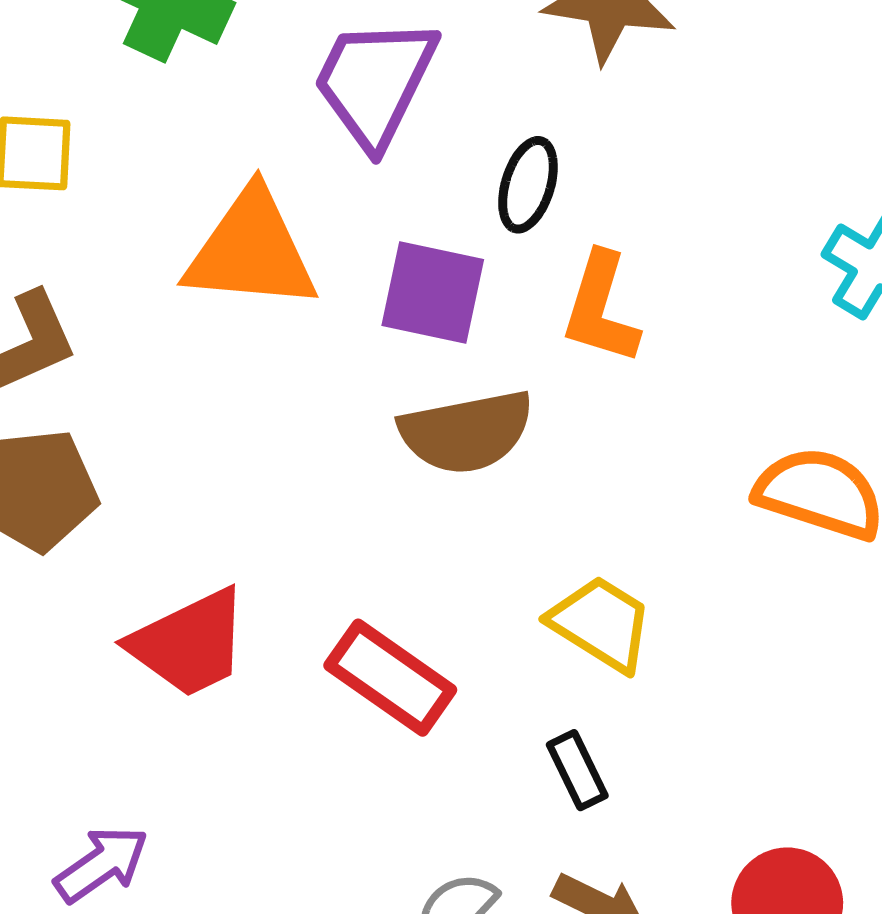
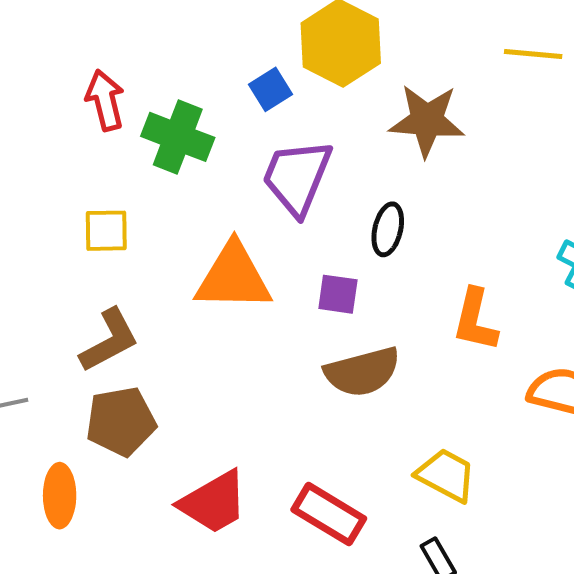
purple square: (433, 293) -> (338, 294), size x0.7
orange L-shape: (601, 308) -> (475, 320), moved

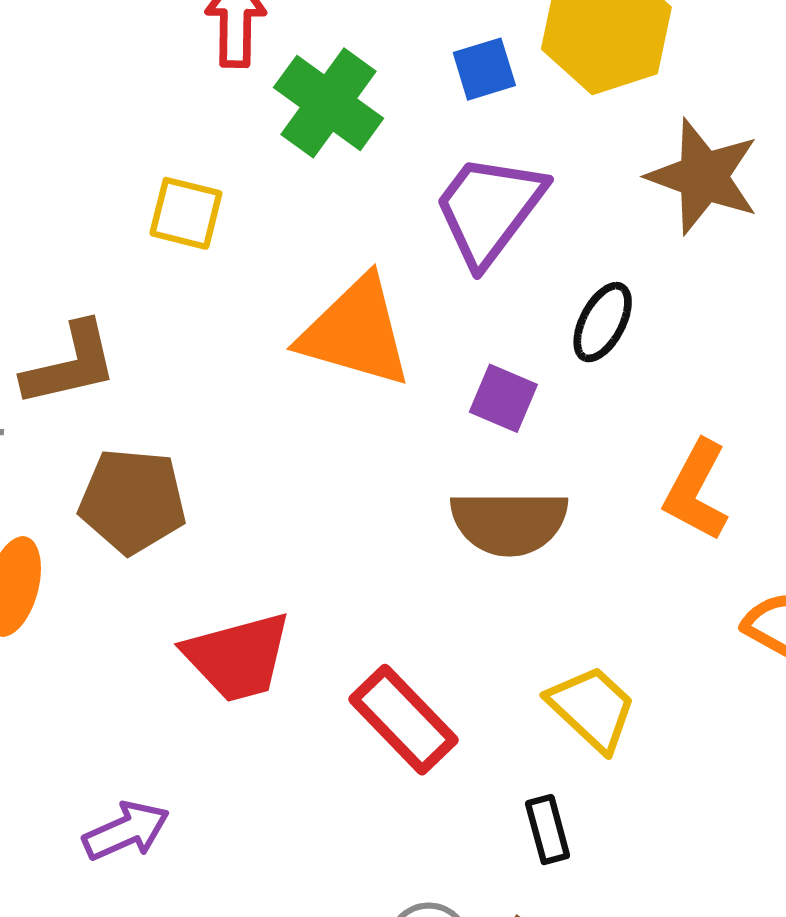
brown L-shape: (109, 340) -> (70, 364), moved

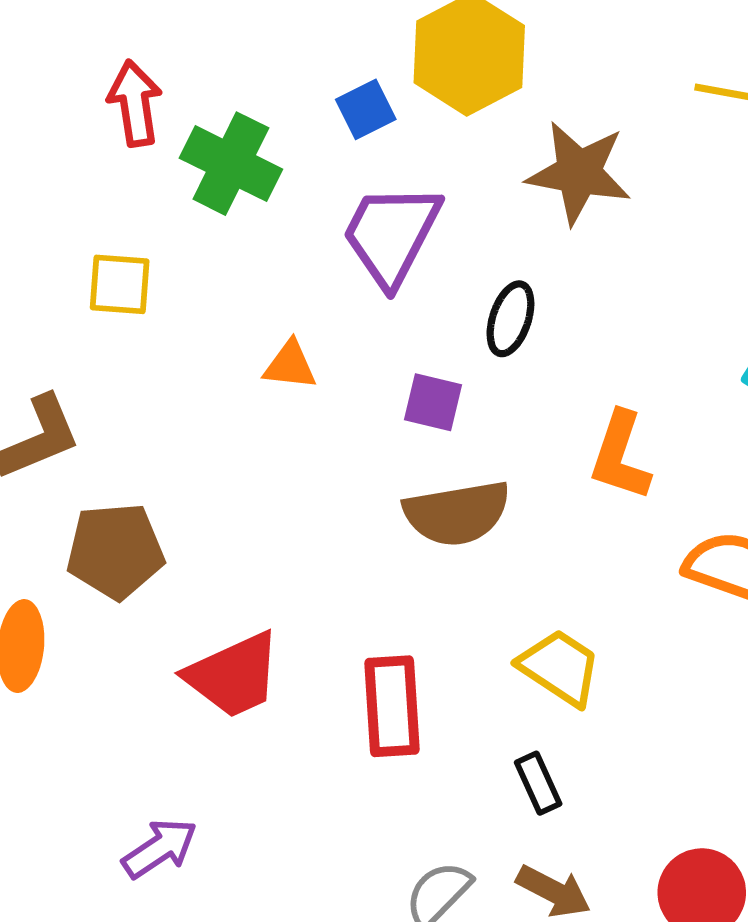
orange triangle: (356, 332) -> (290, 365), size x0.5
red rectangle: (403, 720) -> (392, 706), turned 50

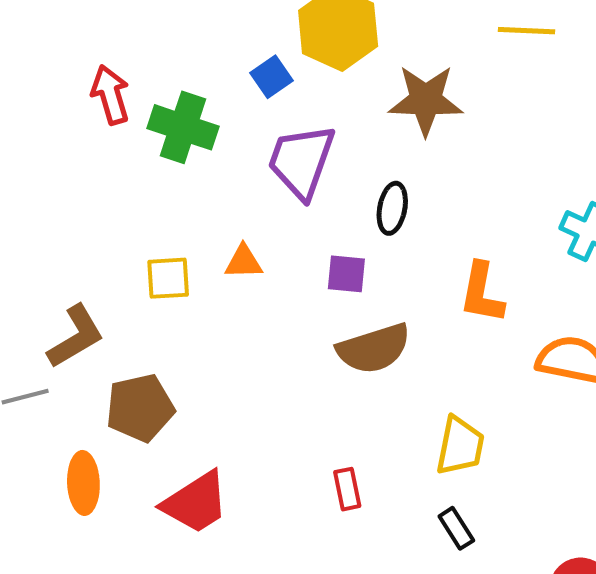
yellow square: (120, 284) -> (168, 278), moved
yellow trapezoid: (560, 667) -> (460, 446), turned 76
red trapezoid: (233, 675) -> (196, 503), moved
red rectangle: (392, 706) -> (347, 489), size x0.6

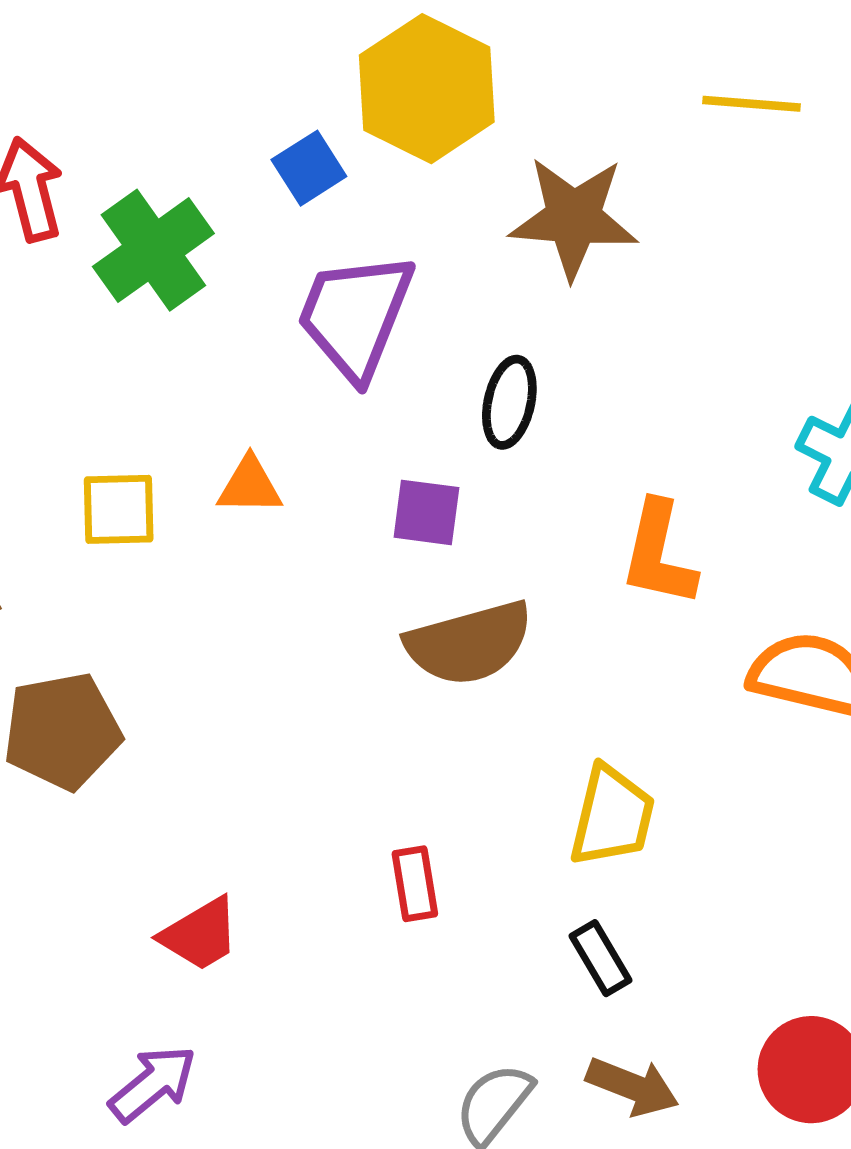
green cross: (183, 127) -> (153, 250), turned 34
red trapezoid: (196, 503) -> (200, 934), moved, size x0.7

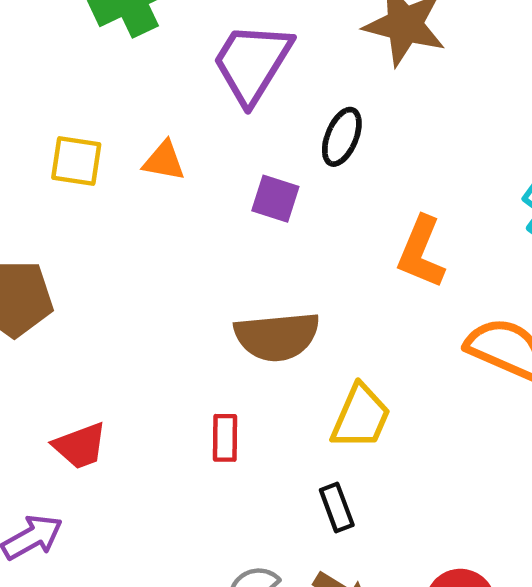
brown semicircle: (469, 643) -> (277, 336), moved

